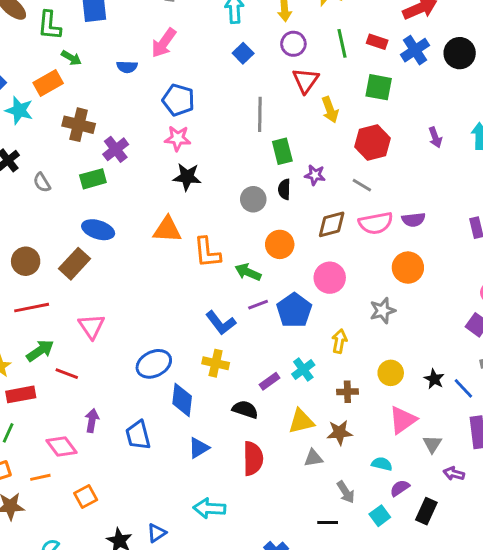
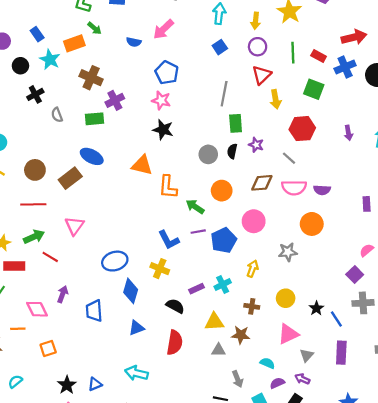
purple arrow: (454, 474) -> (302, 379), moved

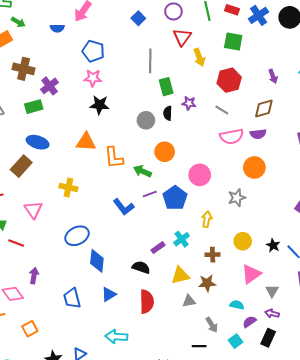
brown diamond: (262, 183) -> (264, 108), moved
yellow cross: (160, 269) -> (68, 187), moved
blue trapezoid: (94, 311) -> (72, 298), moved

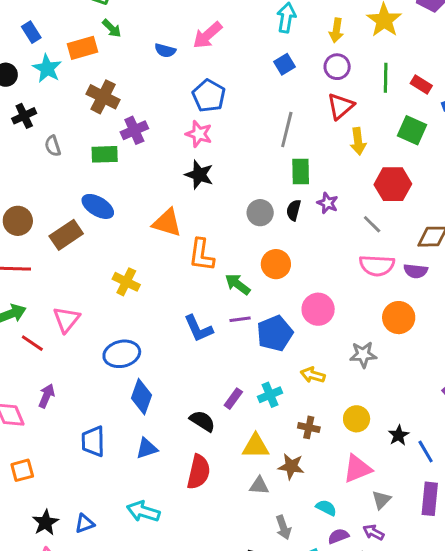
pink triangle: (33, 210) -> (66, 319), moved
yellow arrow: (207, 219) -> (313, 375), turned -98
purple rectangle: (158, 248) -> (233, 399), turned -32

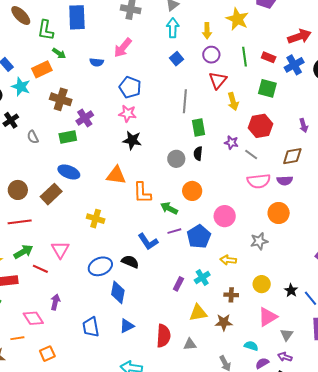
purple star: (328, 203) -> (231, 143), moved
black semicircle: (202, 421) -> (130, 262), moved
gray triangle: (259, 486) -> (190, 344), moved

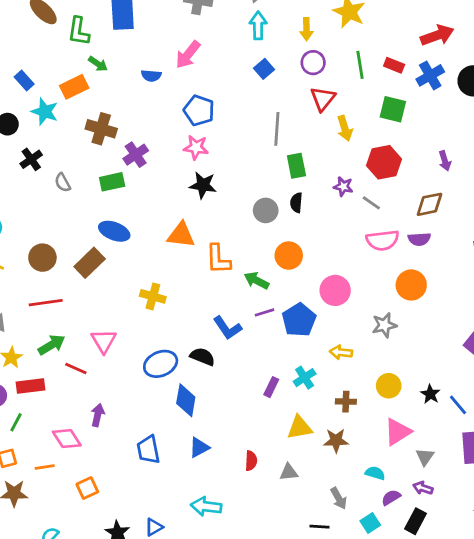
red semicircle: (163, 336) -> (251, 461), size x0.6

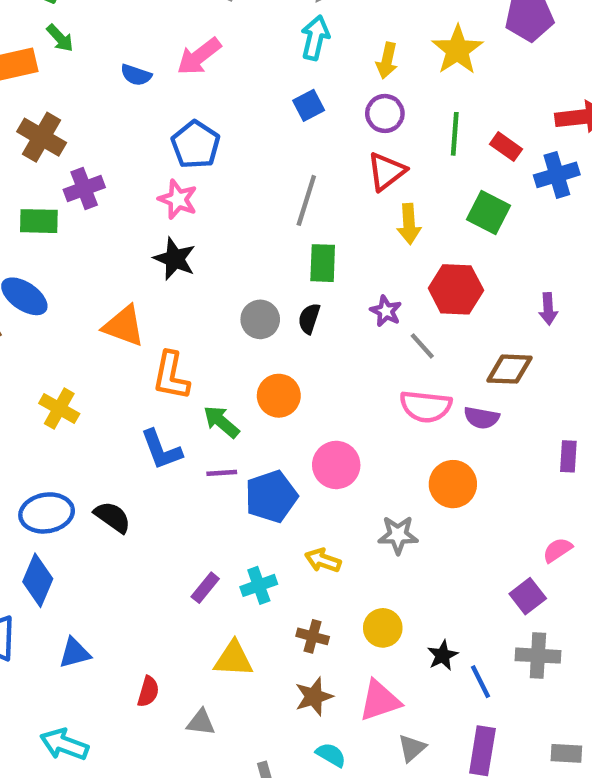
blue L-shape: (227, 328) -> (161, 450), moved
blue diamond: (186, 400) -> (38, 580), moved
brown star: (336, 440) -> (314, 697), moved, turned -30

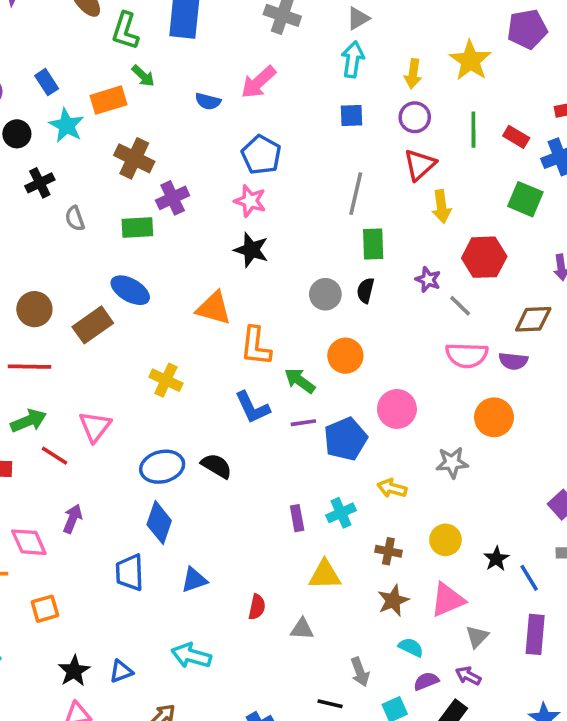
blue square: (309, 105) -> (352, 115), turned 30
green square: (488, 213) -> (525, 199), moved
purple rectangle: (205, 588) -> (297, 518), turned -45

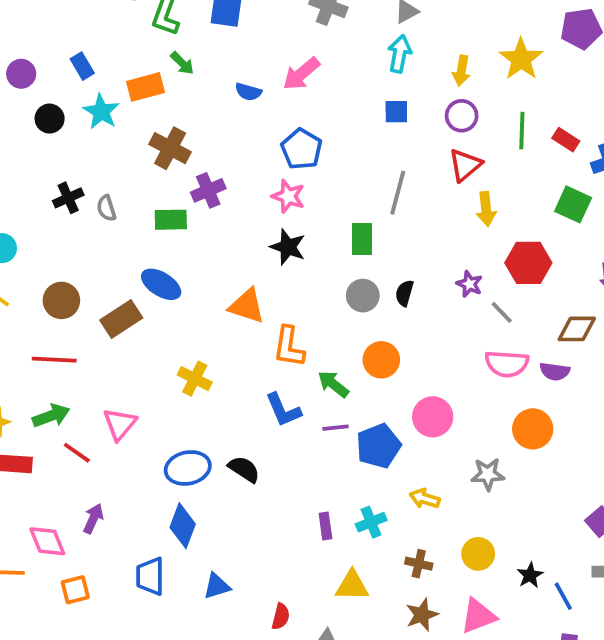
black cross: (40, 183) -> (68, 198), moved
green rectangle: (373, 244) -> (362, 239), moved
orange square: (45, 609) -> (75, 590), moved

